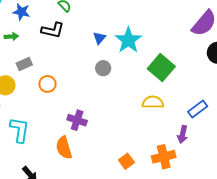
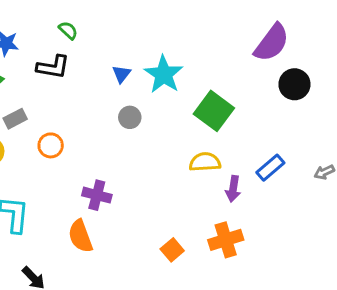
purple arrow: (183, 134) -> (233, 189), moved

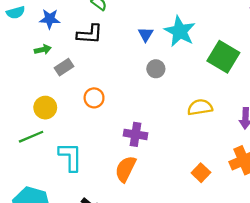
gray rectangle: (15, 119) -> (64, 67), moved
yellow semicircle: (205, 162) -> (200, 107), moved
orange semicircle: (80, 236) -> (126, 169), turned 52

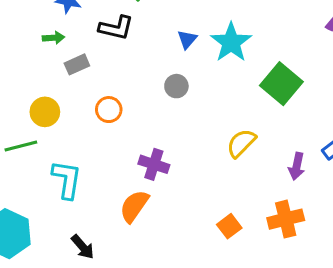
gray circle: (156, 69) -> (176, 86), moved
yellow semicircle: (200, 107) -> (241, 143), turned -45

